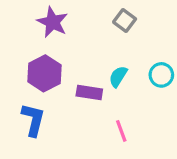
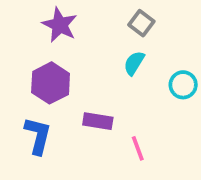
cyan semicircle: (118, 77) -> (134, 63), moved
purple rectangle: (89, 93) -> (98, 121), moved

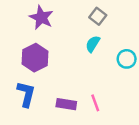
purple rectangle: (98, 121) -> (66, 104), moved

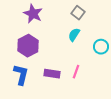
pink line: (95, 103) -> (76, 72), moved, turned 40
purple rectangle: (66, 104) -> (52, 74), moved

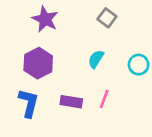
cyan semicircle: (74, 35) -> (96, 59), moved

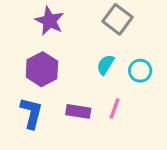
gray square: (107, 18) -> (117, 19), size x1.4
cyan circle: (139, 65) -> (140, 71), moved

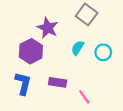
purple star: (50, 21) -> (48, 28), moved
pink line: (114, 108) -> (84, 97), moved, turned -56

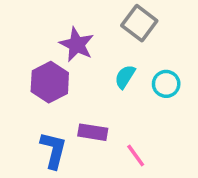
blue L-shape: (23, 83) -> (53, 150), moved

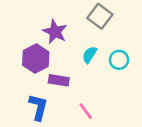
purple rectangle: (93, 132) -> (59, 80), moved
pink line: (136, 155) -> (86, 111), moved

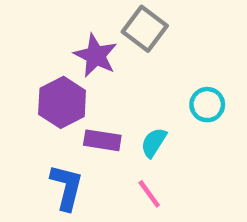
gray square: (100, 16) -> (145, 29), moved
cyan semicircle: (90, 55) -> (154, 143), moved

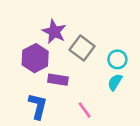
gray square: (145, 29) -> (82, 48), moved
cyan semicircle: (154, 143) -> (115, 82), moved

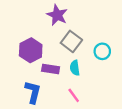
purple star: (54, 32) -> (57, 15), moved
cyan semicircle: (115, 82) -> (75, 68), moved, turned -40

